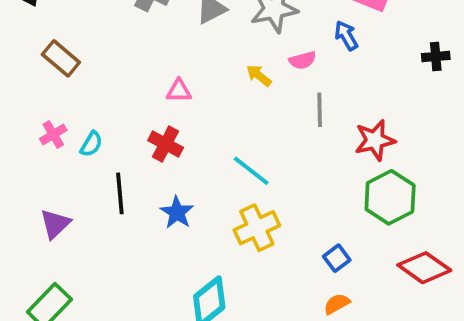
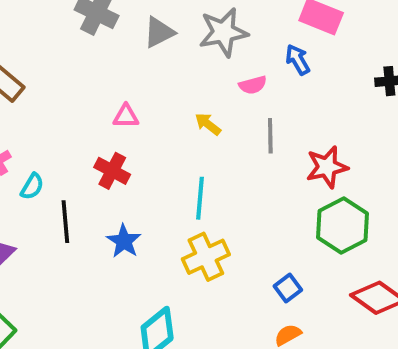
yellow arrow: (259, 76) -> (208, 124), moved
cyan semicircle: (91, 144) -> (32, 186), moved
cyan line: (251, 171) -> (200, 198), turned 57

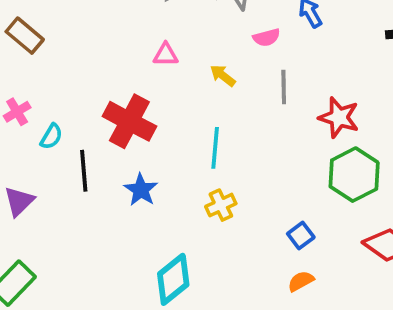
pink triangle: (126, 116) -> (166, 55), moved
red star: (327, 167) -> (339, 117), turned 30
red cross: (112, 171) -> (129, 121), size x1.5
yellow cross: (206, 257) -> (221, 205), size x0.7

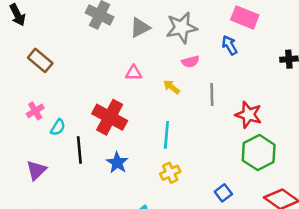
pink semicircle: (267, 37) -> (190, 62), moved

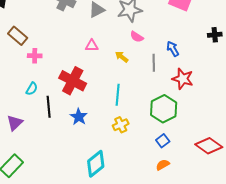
blue arrow: (230, 45) -> (173, 49), moved
pink semicircle: (190, 62) -> (137, 37), turned 48
pink cross: (35, 111) -> (35, 56), moved, turned 32
green hexagon: (259, 153) -> (164, 109), moved

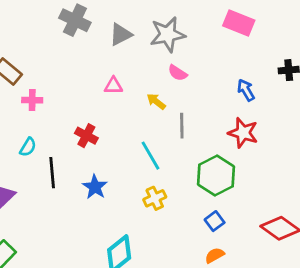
blue arrow: (173, 49) -> (246, 90), moved
gray line: (154, 63) -> (182, 126), moved
red cross: (73, 81) -> (86, 136), size x0.6
cyan line: (118, 95) -> (150, 156), turned -35

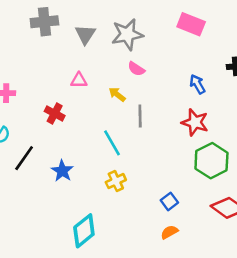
gray cross: (75, 20) -> (44, 22), turned -32
gray triangle: (121, 34) -> (85, 34), turned -30
red cross: (86, 136) -> (55, 113), moved
black line: (52, 173) -> (24, 158), turned 40
green hexagon: (216, 176) -> (211, 161), moved

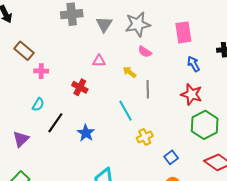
pink rectangle: (191, 24) -> (183, 32), moved, turned 60
yellow cross: (116, 181) -> (145, 137), moved

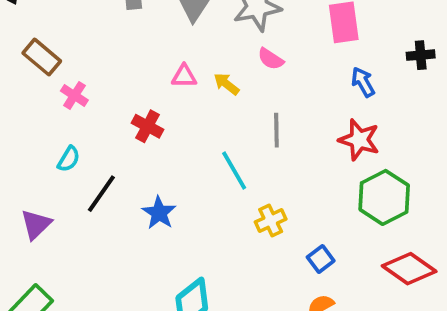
pink cross: (41, 71) -> (74, 95), turned 32
yellow arrow: (130, 72) -> (226, 84), moved

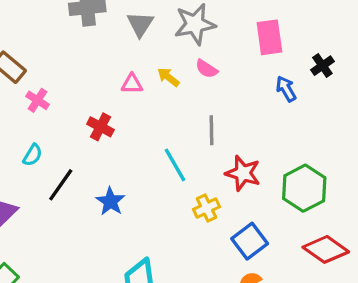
black cross: (421, 55) -> (322, 66), moved, turned -30
yellow arrow: (226, 84) -> (168, 77), moved
red star: (359, 140) -> (243, 173), moved
blue square: (321, 259) -> (250, 241), size x1.5

